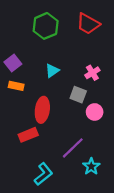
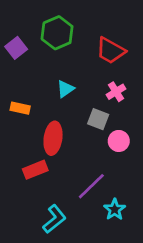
red trapezoid: (88, 24) -> (111, 51), moved
purple square: (13, 63) -> (16, 48), moved

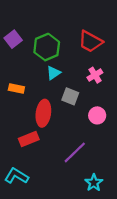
green hexagon: (57, 33) -> (47, 47), moved
gray square: (98, 119) -> (70, 96), moved
cyan star: (115, 209) -> (94, 183), moved
cyan L-shape: (54, 219) -> (16, 176), moved, turned -110

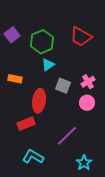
pink cross: (95, 75) -> (88, 82), moved
cyan L-shape: (16, 176) -> (33, 157), moved

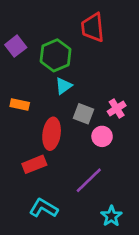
red trapezoid: (81, 37) -> (93, 27), moved, turned 55
pink circle: (87, 103) -> (102, 136), moved

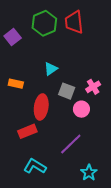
green hexagon: (56, 55) -> (44, 23), moved

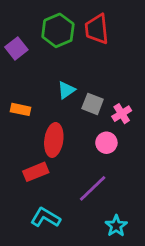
gray square: (67, 91) -> (93, 104), moved

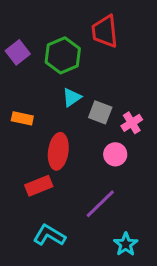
green hexagon: (58, 30) -> (63, 55), moved

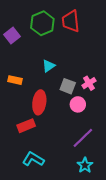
green hexagon: (63, 55) -> (42, 23), moved
gray square: (100, 112) -> (68, 86), moved
purple line: (100, 204) -> (83, 138), moved

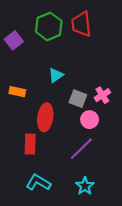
red rectangle: (26, 126) -> (30, 144), turned -66
purple line: (83, 138) -> (81, 149), moved
cyan star: (85, 165) -> (85, 186), moved

